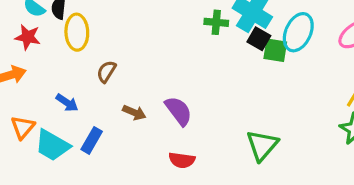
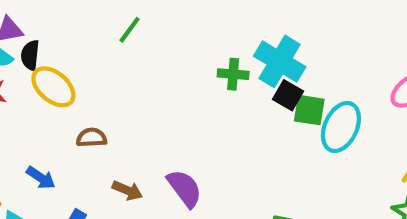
yellow ellipse: (77, 32) -> (53, 87), turned -48
cyan ellipse: (298, 32) -> (341, 127), moved
brown semicircle: (106, 72) -> (91, 138), turned 55

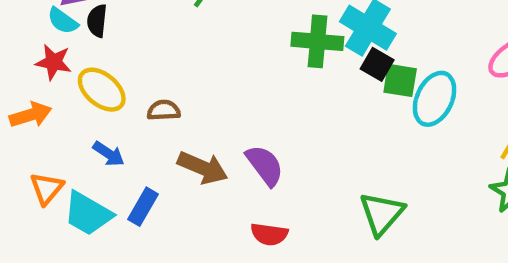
green cross: (233, 74) -> (317, 41), size x1.5
yellow ellipse: (53, 87) -> (102, 90), moved
brown arrow: (127, 190) -> (203, 168), size x1.5

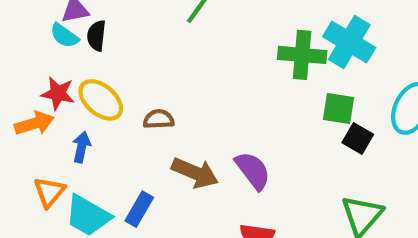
red star: (53, 62) -> (58, 93), moved
black square: (377, 64) -> (358, 138), moved
green square: (400, 80) -> (339, 108), moved
blue arrow: (109, 154) -> (81, 147), moved, turned -112

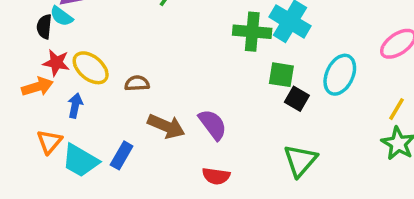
black semicircle: (96, 36) -> (44, 27), moved

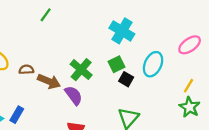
green cross: (252, 32) -> (81, 70), moved, turned 35
green square: (281, 75) -> (117, 64), turned -35
brown arrow: (166, 126) -> (49, 81), moved

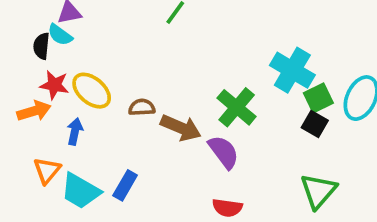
cyan cross: (122, 31) -> (292, 70), moved
green square: (117, 64) -> (318, 98), moved

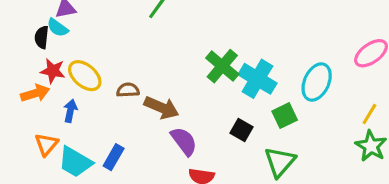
cyan cross: (292, 70) -> (257, 79), moved
green square: (318, 98) -> (285, 116), moved
green cross: (237, 107) -> (222, 66), moved
black square: (315, 124) -> (241, 130), moved
purple semicircle: (224, 152) -> (184, 141), moved

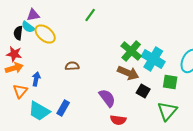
red star: (53, 71) -> (14, 54), moved
yellow ellipse: (85, 76) -> (45, 34), moved
brown arrow: (162, 108) -> (128, 73), moved
green square: (285, 116) -> (170, 82), turned 35
orange triangle: (46, 144) -> (20, 91), moved

